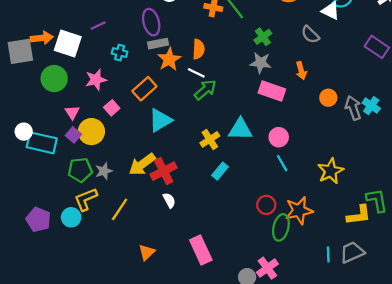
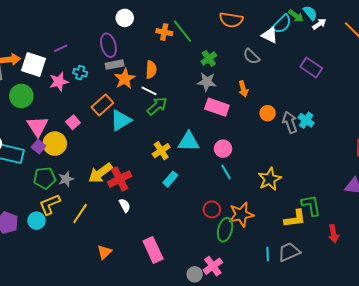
pink star: (96, 80) -> (59, 82), moved
pink triangle: (72, 112) -> (38, 126), size x1.6
cyan triangle: (160, 120) -> (121, 120), moved

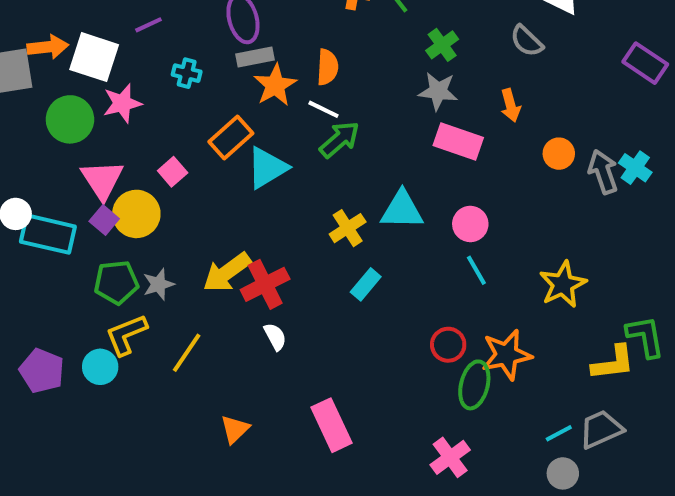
pink star: (59, 82) -> (122, 103), moved
cyan line: (268, 254) -> (559, 433), turned 64
gray circle: (195, 274) -> (563, 473), moved

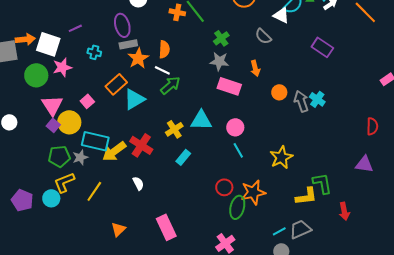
cyan rectangle: (48, 234) -> (95, 141), moved
red cross: (265, 284) -> (141, 145), moved, turned -30

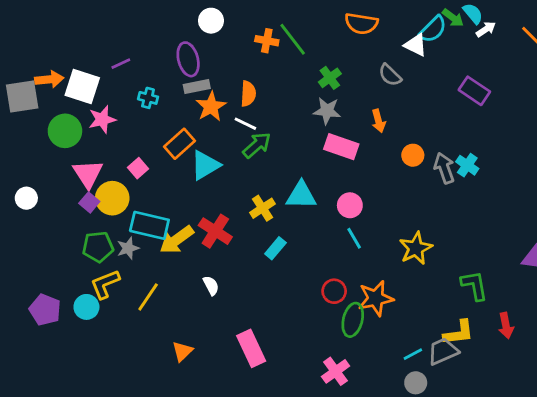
yellow L-shape: (306, 196) -> (459, 333), moved

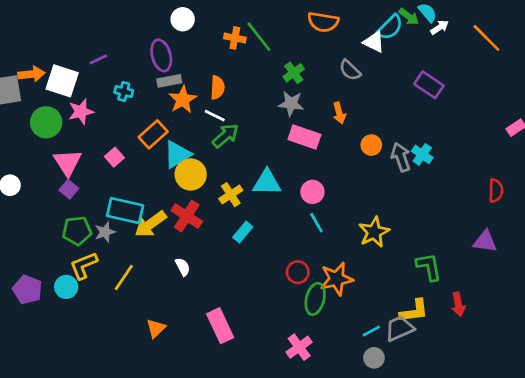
yellow circle: (112, 198) -> (191, 174), moved

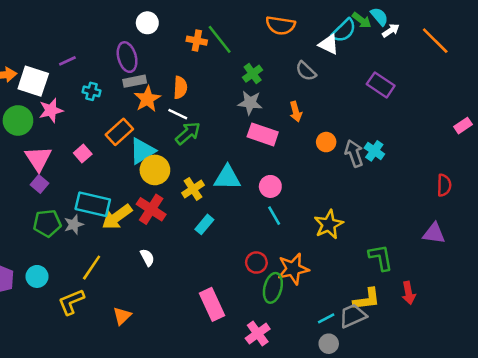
yellow L-shape: (84, 265) -> (71, 302), moved
pink rectangle: (220, 326) -> (212, 304), moved

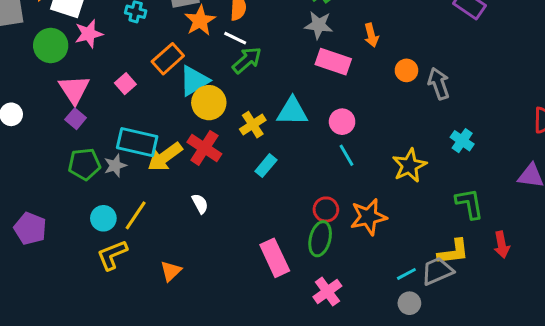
cyan cross: (374, 151) -> (462, 141), moved
cyan circle: (37, 276) -> (103, 218), moved
green ellipse: (273, 288) -> (320, 239), moved

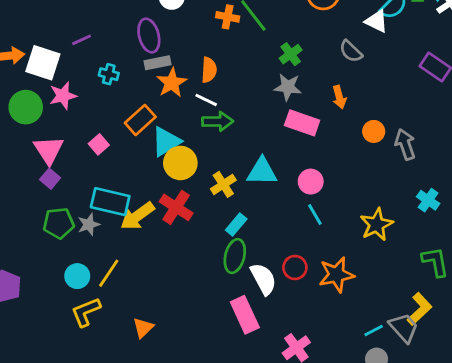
green arrow: (247, 60) -> (218, 121), turned 40
white semicircle: (200, 204) -> (263, 279), moved, size x1.6
green ellipse: (320, 239) -> (235, 256), moved
yellow L-shape: (453, 252) -> (419, 309), turned -36
gray trapezoid: (437, 271) -> (404, 328), turned 72

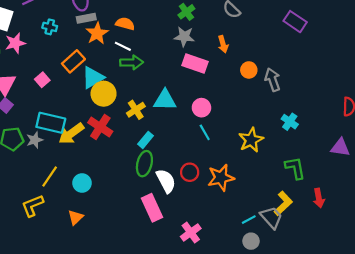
orange semicircle: (209, 70) -> (125, 24), turned -78
cyan circle: (77, 276) -> (82, 183), moved

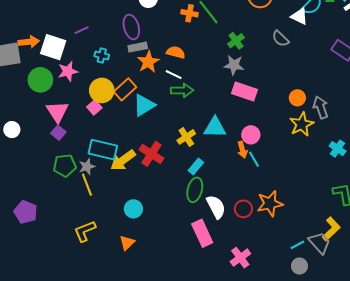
orange arrow: (223, 44) -> (242, 150), moved
yellow circle: (104, 94) -> (102, 90), moved
yellow star: (251, 140) -> (302, 124), moved
red circle: (190, 172) -> (243, 209), moved
yellow line: (50, 177) -> (87, 185), moved, turned -55

